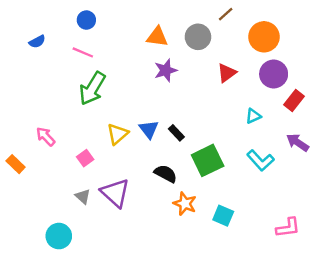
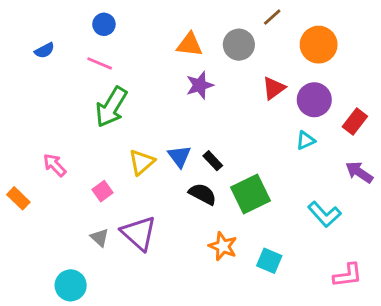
purple circle: (274, 74) -> (314, 100), moved
cyan L-shape: (260, 160) -> (324, 214), moved
black semicircle: (166, 174) -> (203, 194), moved

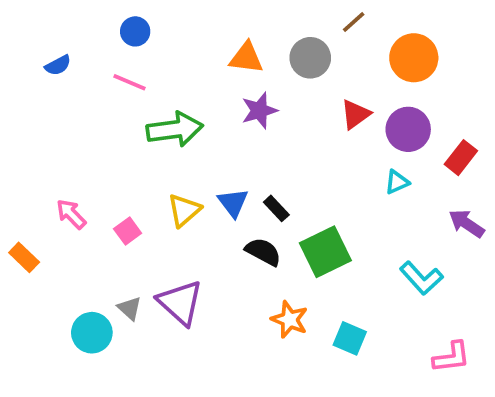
green arrow: (111, 107) -> (175, 129), moved, turned -129
pink square: (103, 191) -> (128, 231), moved
cyan circle: (71, 285) -> (92, 333), moved

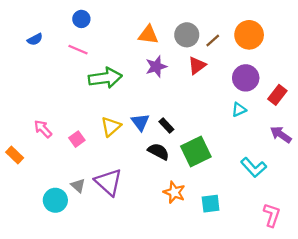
brown line: (354, 22) -> (213, 40), moved
red triangle: (355, 114) -> (197, 65), moved
cyan square: (350, 338) -> (211, 204), turned -30
pink L-shape: (451, 357) -> (272, 215), turned -65

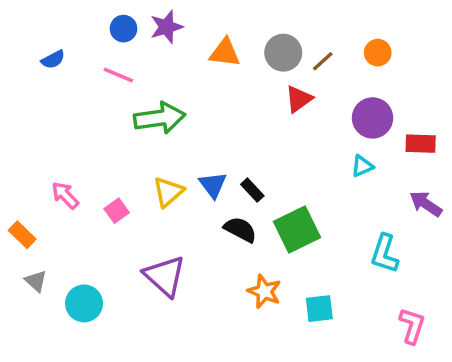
orange circle: (249, 35) -> (378, 53), size x0.6
purple star: (156, 67) -> (166, 27), moved
red rectangle: (277, 95) -> (421, 144), turned 54
cyan L-shape: (254, 167) -> (385, 254), turned 60
gray triangle: (78, 186) -> (36, 281), moved

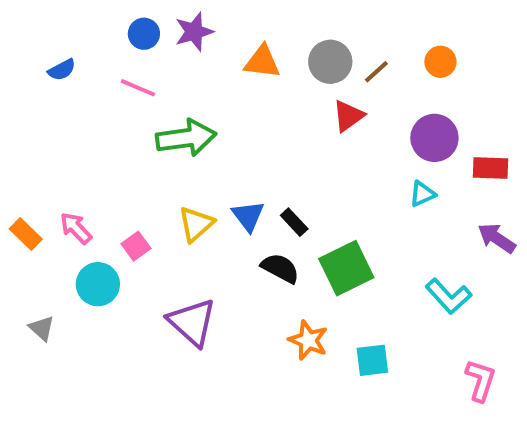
orange rectangle: (22, 235) -> (26, 234), moved
cyan L-shape: (385, 254) -> (448, 296), turned -60
cyan circle: (84, 303) -> (98, 284), moved

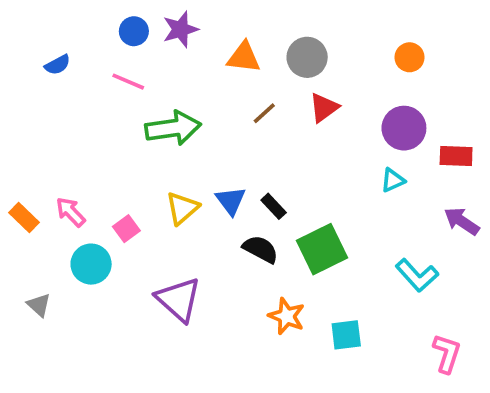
brown line: (376, 72) -> (264, 113), moved

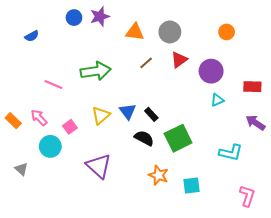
pink line: (128, 82) -> (53, 85), moved
purple circle: (404, 128) -> (211, 71), moved
cyan L-shape: (417, 275) -> (231, 153), turned -35

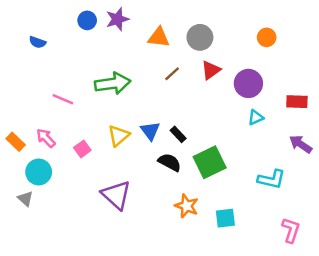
blue semicircle: (32, 36) -> (37, 42), turned 48
cyan circle: (50, 146) -> (39, 172), moved

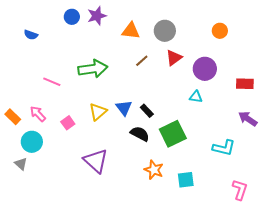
cyan triangle: (256, 117) -> (196, 97), moved, turned 32

